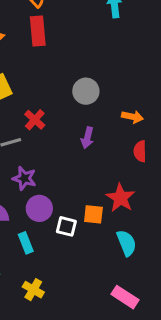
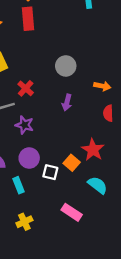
purple star: (24, 178) -> (24, 125), moved
orange square: (93, 214) -> (72, 163), turned 35
cyan semicircle: (126, 243) -> (98, 185), turned -30
yellow cross: (33, 290) -> (24, 222), turned 35
pink rectangle: (125, 297) -> (72, 212), moved

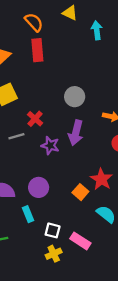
purple arrow: (67, 103) -> (76, 133), size x1.5
purple star: (24, 125) -> (50, 146), moved
white square: (50, 172) -> (53, 230), moved
yellow cross: (24, 222) -> (54, 254), moved

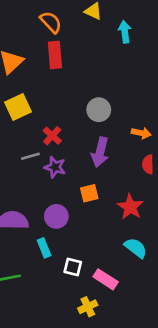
purple star: (50, 146) -> (55, 167), moved
orange square: (80, 192) -> (89, 193), moved, turned 35
yellow cross: (54, 254) -> (88, 307), moved

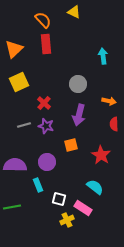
cyan arrow: (125, 32) -> (103, 56), moved
gray line: (30, 156) -> (24, 125), moved
cyan semicircle: (136, 248) -> (95, 187), moved
yellow cross: (88, 307) -> (67, 220), moved

